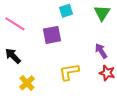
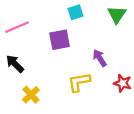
pink line: (15, 24) -> (17, 27), turned -55
purple arrow: (101, 51) -> (100, 58), moved

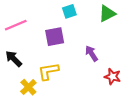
green triangle: (117, 15) -> (107, 13), turned 30
yellow L-shape: (79, 82) -> (48, 71), moved

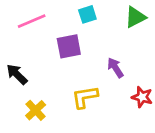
pink line: (16, 25) -> (32, 21), moved
yellow L-shape: (48, 71) -> (85, 97), moved

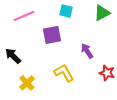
cyan square: (87, 14) -> (66, 11), turned 32
yellow L-shape: (85, 97) -> (64, 73), turned 70

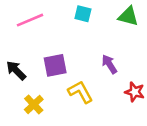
green triangle: (102, 13) -> (128, 16), turned 42
purple square: (52, 35) -> (55, 65), moved

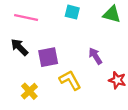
pink line: (30, 20) -> (26, 18), turned 35
black arrow: (16, 70) -> (19, 47), moved

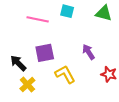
pink line: (26, 18) -> (38, 19), moved
black arrow: (19, 47) -> (18, 63), moved

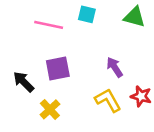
yellow L-shape: (65, 74) -> (108, 100), moved
yellow cross: (27, 84) -> (50, 109), moved

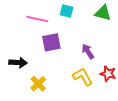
purple square: (58, 69) -> (51, 42), moved
black arrow: (24, 82) -> (18, 63), turned 138

